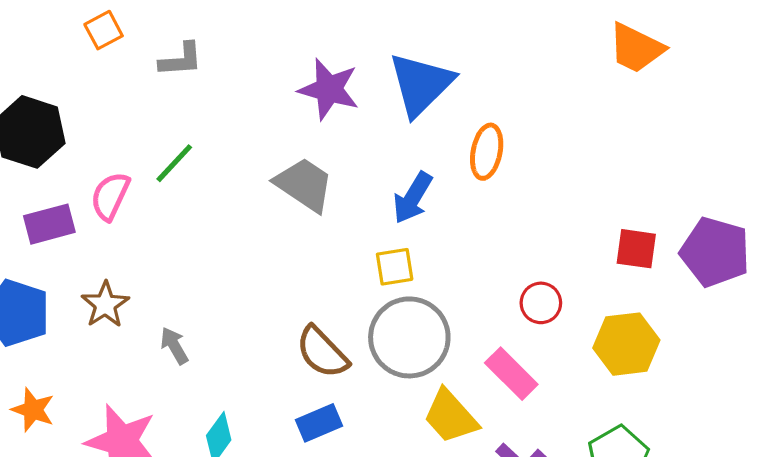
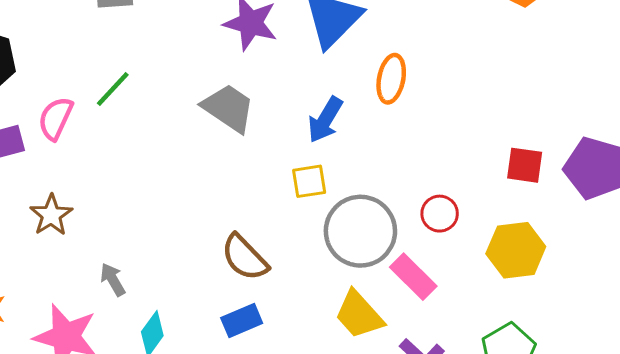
gray circle: (409, 337) -> (360, 231), moved
gray arrow: (174, 346) -> (113, 280), moved

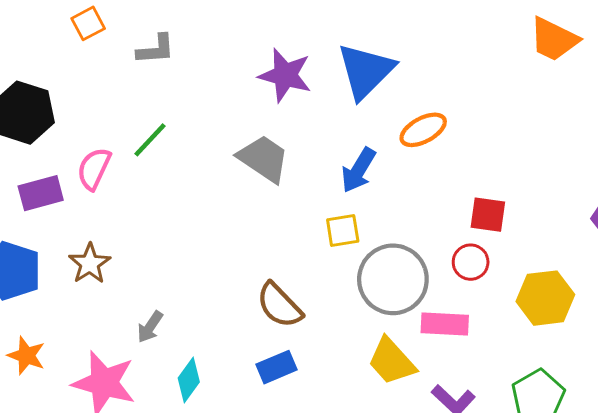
orange ellipse: (391, 79) -> (423, 130), turned 51
red square: (525, 165) -> (488, 215), moved
pink rectangle: (413, 277) -> (445, 324), turned -42
gray arrow: (113, 280) -> (150, 327), turned -116

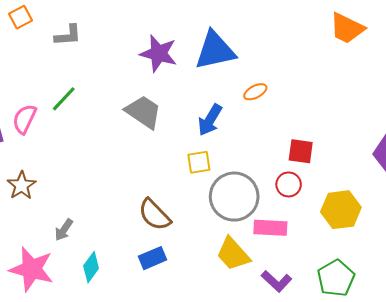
blue triangle: (366, 71) -> (215, 50), turned 33
orange ellipse: (423, 130) -> (255, 92), size x0.7

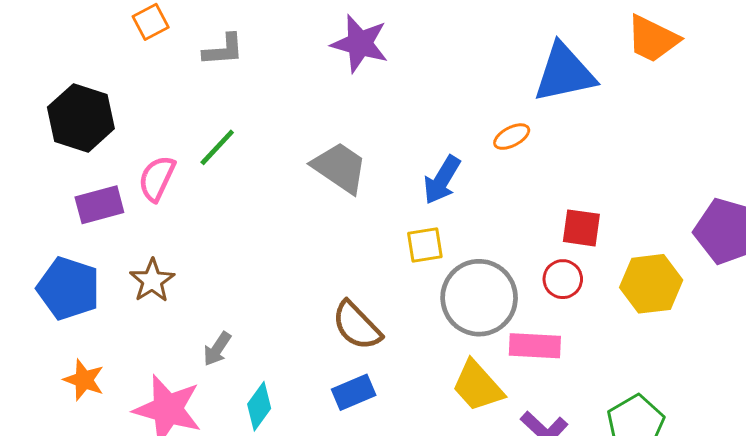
blue triangle: (215, 50) -> (564, 73), moved
purple star: (159, 53) -> (360, 44), moved
yellow hexagon: (341, 210) -> (651, 284), moved

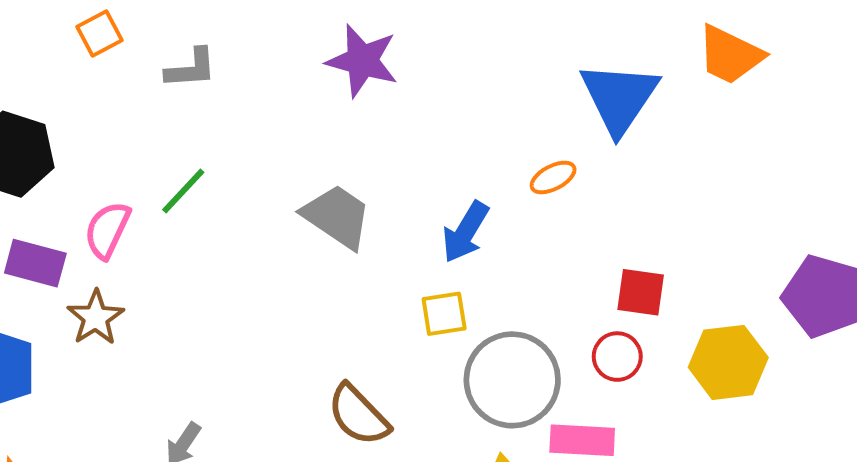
blue triangle: (564, 73) -> (619, 98), turned -44
purple rectangle: (99, 205) -> (35, 263), turned 30
brown star: (152, 281) -> (96, 318), moved

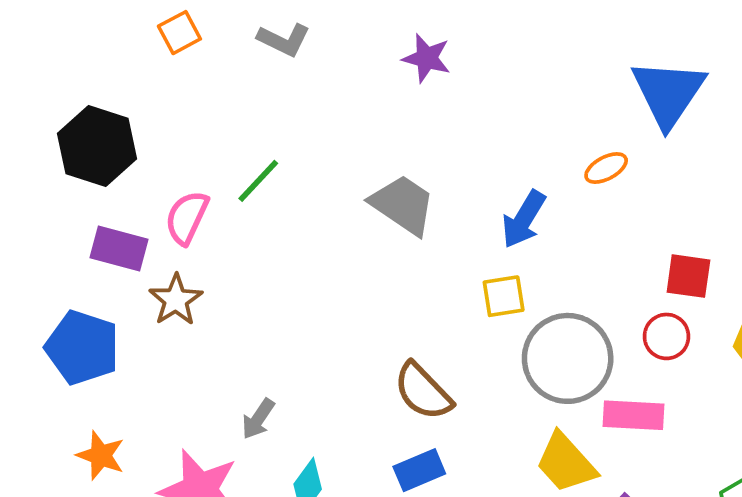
purple star: (362, 61) -> (427, 58), size x0.7
gray L-shape: (191, 68) -> (284, 40), moved, turned 30

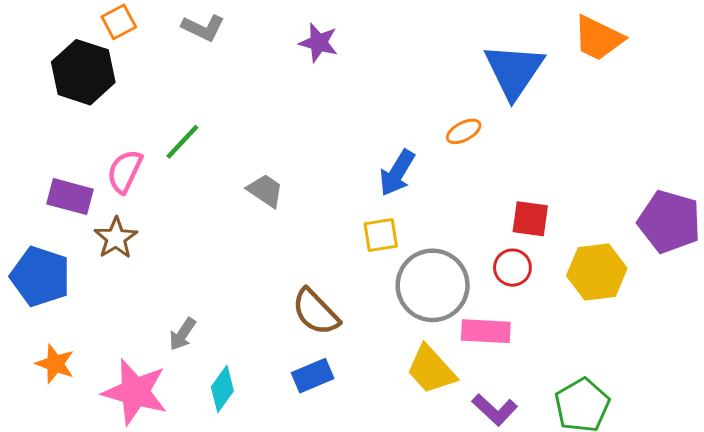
black hexagon: (97, 146) -> (83, 72), moved
gray trapezoid: (403, 205) -> (265, 191), moved, size x0.7

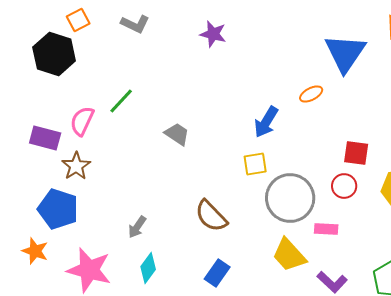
blue pentagon: (40, 276) -> (58, 209), moved
pink rectangle: (486, 331) -> (326, 229), size x0.7
gray arrow: (182, 334) -> (137, 227), moved
blue rectangle: (313, 376) -> (217, 273), moved, turned -32

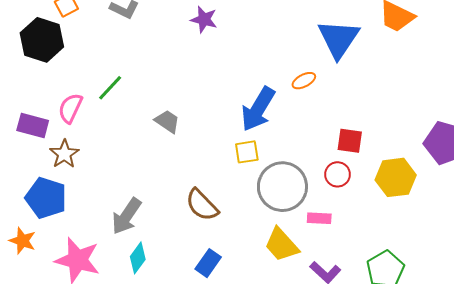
blue arrow: (266, 122) -> (258, 109), size x1.4
gray arrow: (137, 227) -> (126, 216), size x1.6

